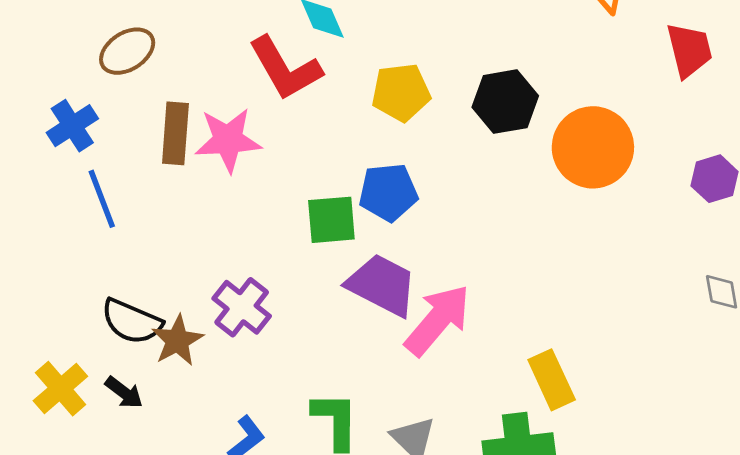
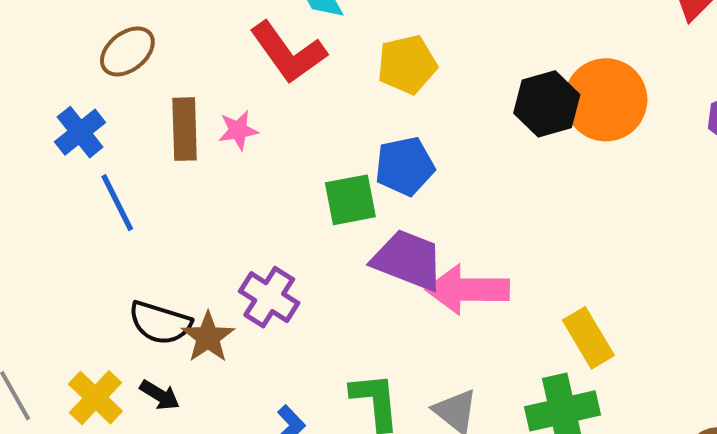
black hexagon: (505, 102) -> (547, 104), moved
pink star: (228, 140) -> (238, 130), size x0.6
pink arrow: (438, 320) -> (468, 290), turned -124

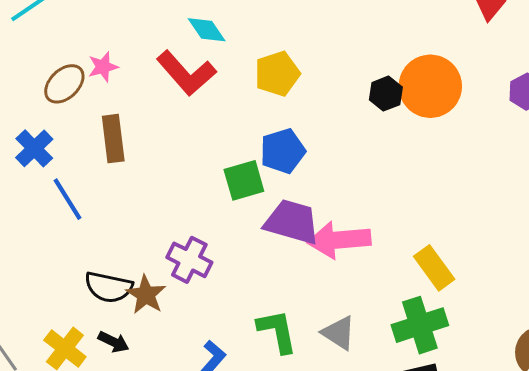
black hexagon: (547, 104) -> (386, 94), size x0.7
pink star: (238, 130) -> (103, 67), moved

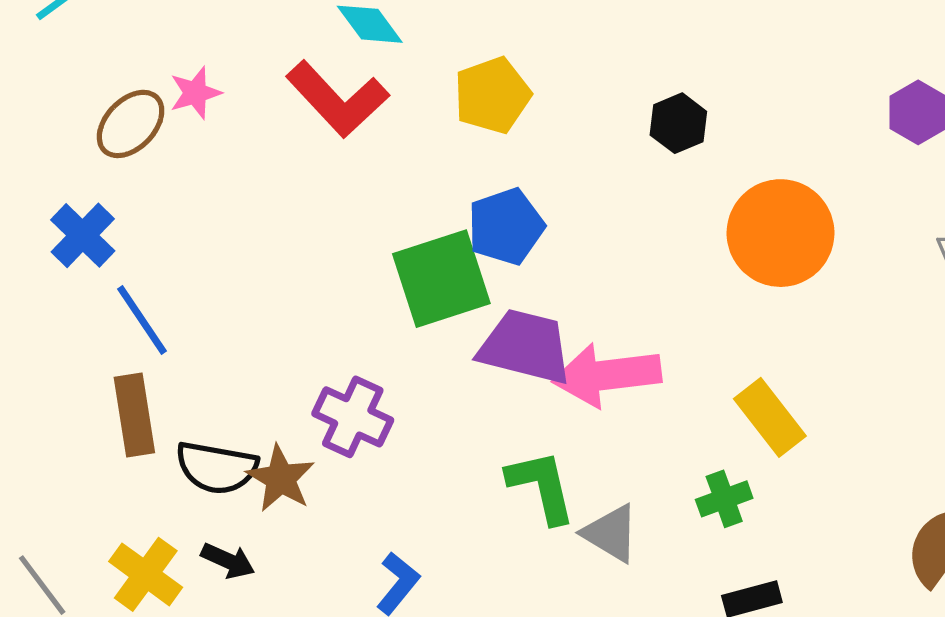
orange circle: (430, 86) -> (780, 233), moved
brown rectangle: (113, 139) -> (134, 415), moved
green square: (244, 180) -> (441, 279), size x1.4
green cross: (420, 325) -> (724, 499), moved, size x0.6
green L-shape: (277, 331) -> (541, 486), moved

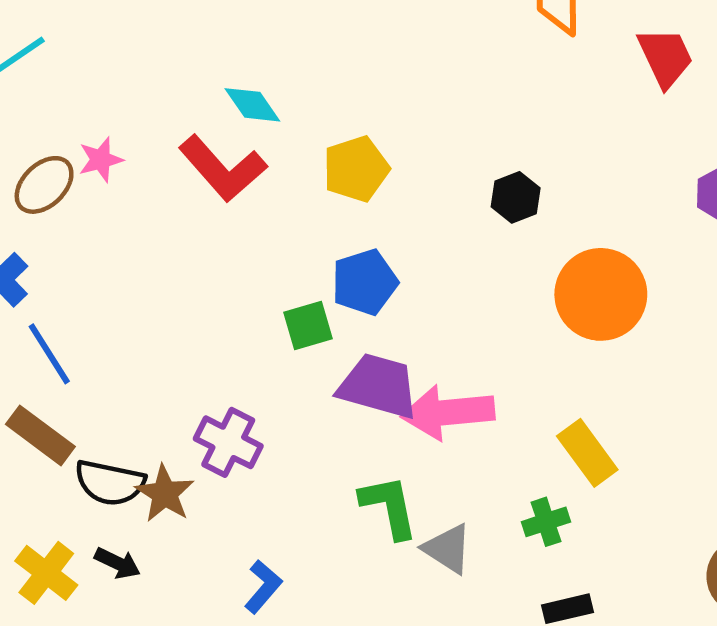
green square: (441, 279) -> (308, 325), size x0.6
brown rectangle: (134, 415) -> (40, 435), turned -46

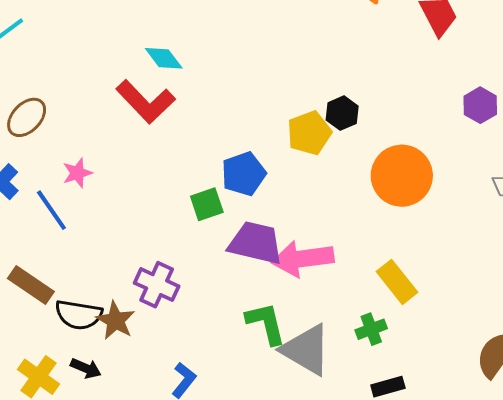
pink star: (101, 160) -> (77, 173), moved
yellow pentagon: (356, 169) -> (309, 133), moved
blue line: (49, 354) -> (51, 210), moved
gray triangle: (448, 549) -> (306, 350), size x1.5

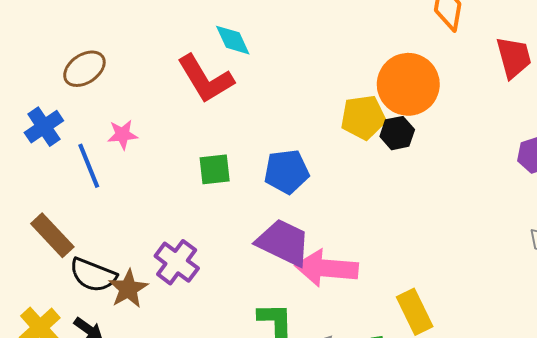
yellow pentagon: (309, 133) -> (363, 117), moved
orange circle: (402, 176) -> (408, 84), moved
green square: (207, 204) -> (215, 169), moved

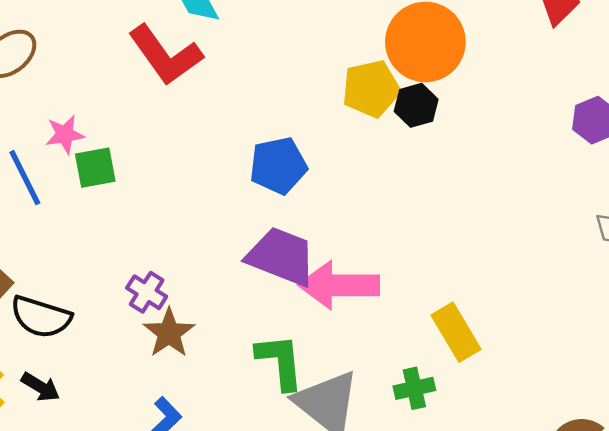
green square: (215, 169) -> (95, 168), moved
purple cross: (177, 262) -> (147, 292), size x0.7
brown star: (128, 289) -> (169, 333), moved

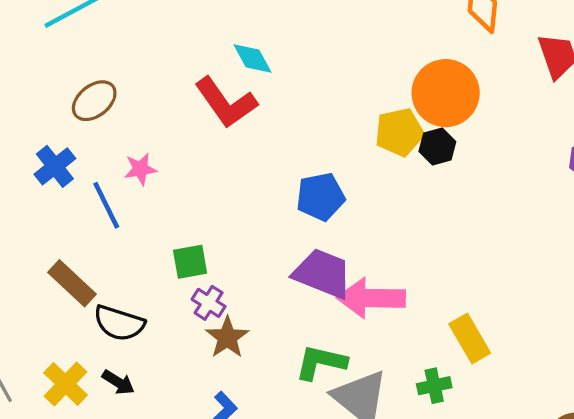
green square: (95, 168) -> (190, 262), moved
green L-shape: (280, 362) -> (321, 362), turned -72

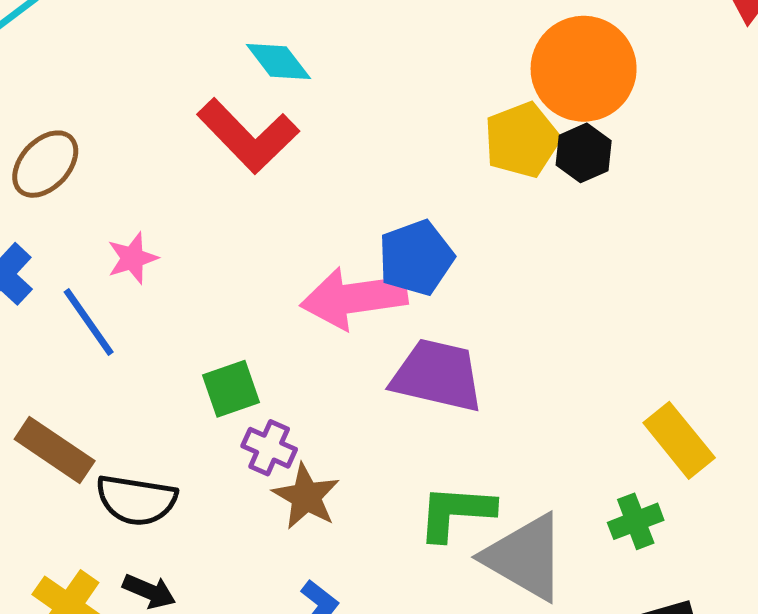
pink arrow: (371, 298) -> (354, 298), moved

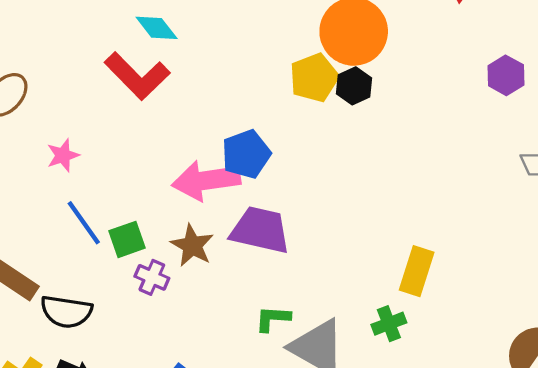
blue line: (89, 322) -> (84, 223), moved
yellow rectangle: (679, 440) -> (417, 271), turned 57
brown star: (306, 496) -> (192, 245), moved
green L-shape: (456, 512) -> (273, 319), size x0.7

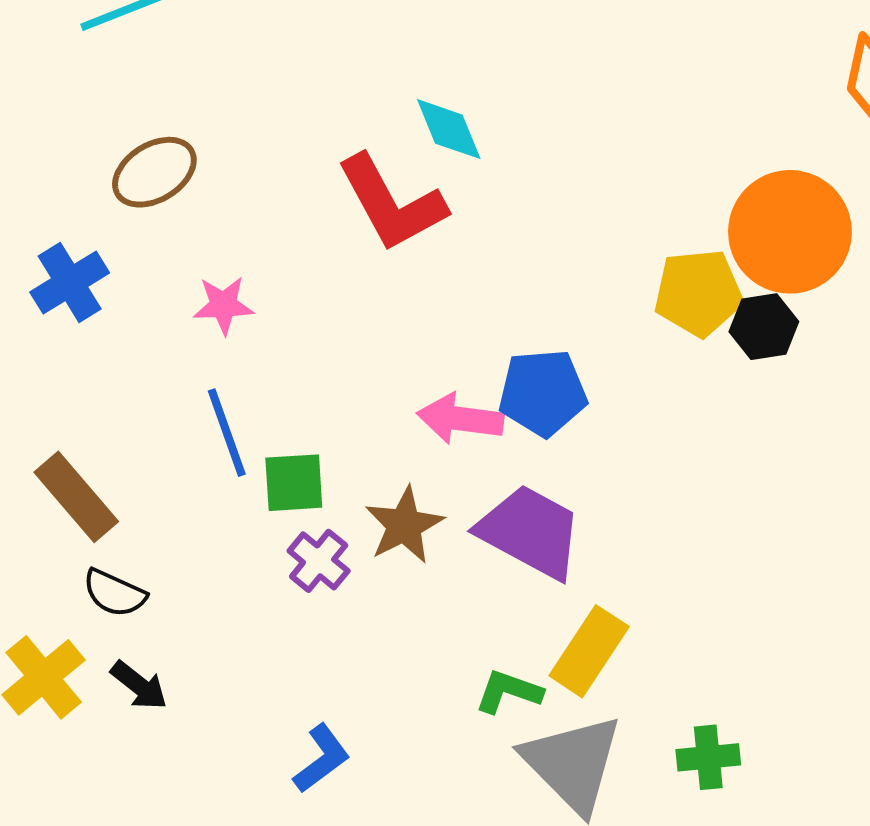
pink arrow: (206, 180) -> (460, 419), size x0.7
yellow rectangle: (417, 271) -> (589, 651), moved
black semicircle: (66, 312) -> (114, 593), moved, size x0.7

